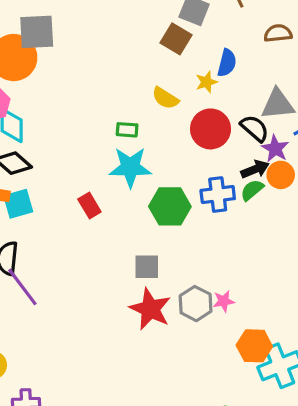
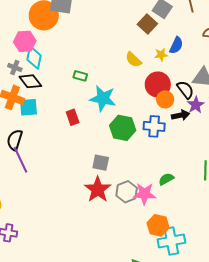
green rectangle: (127, 130) -> (80, 76), moved
orange circle: (281, 175) -> (165, 99), moved
green semicircle: (252, 190) -> (166, 179), moved
pink star: (224, 301) -> (145, 194), size x1.6

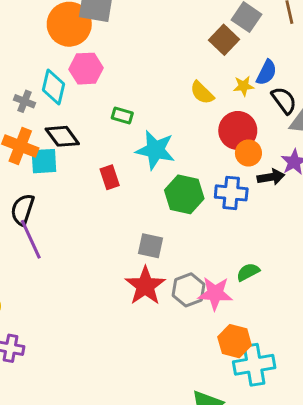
pink hexagon: (25, 41) -> (86, 69), moved
black diamond: (30, 81) -> (62, 136), moved
black semicircle: (185, 90) -> (284, 100), moved

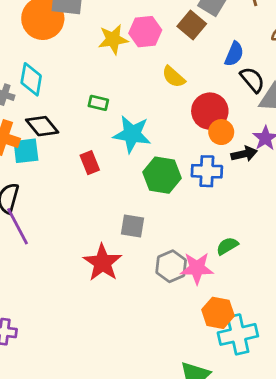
pink hexagon: (86, 69) -> (145, 32), moved
yellow star: (244, 86) -> (113, 39), moved, size x1.5
red star: (145, 286) -> (102, 263), moved

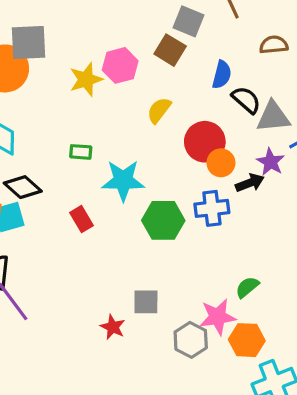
yellow semicircle: (174, 77) -> (159, 110), turned 95
gray square: (132, 226) -> (146, 302), moved
red star: (102, 263) -> (113, 327), size x0.6
gray hexagon: (171, 266) -> (191, 340), moved
orange hexagon: (218, 313) -> (247, 340), moved

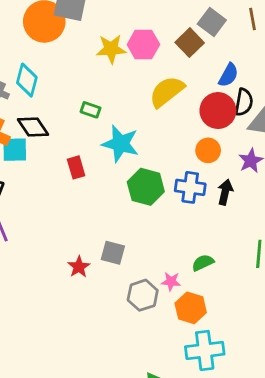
black semicircle: (246, 100) -> (244, 102), turned 44
yellow semicircle: (159, 110) -> (167, 92), size x1.5
red circle: (205, 142) -> (218, 111), moved
black arrow: (250, 183) -> (225, 192), moved, turned -70
pink star: (218, 317) -> (171, 281), size x0.6

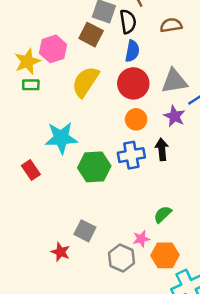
black semicircle: (244, 102) -> (128, 22), moved
green rectangle: (90, 110) -> (31, 85), moved
gray square: (113, 253) -> (85, 231), turned 30

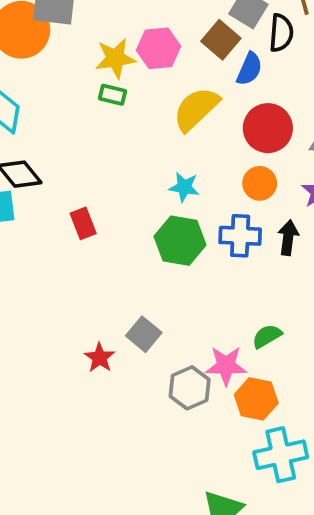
blue semicircle: (132, 51) -> (249, 69), moved
cyan star: (61, 138) -> (184, 187), moved, size x0.6
pink star: (141, 239) -> (226, 366), size x1.5

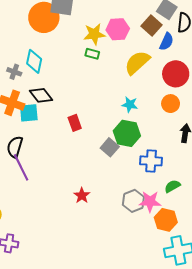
blue cross: (240, 236) -> (151, 161), moved
gray square: (144, 334) -> (110, 147), moved
gray hexagon: (190, 388) -> (133, 201), moved

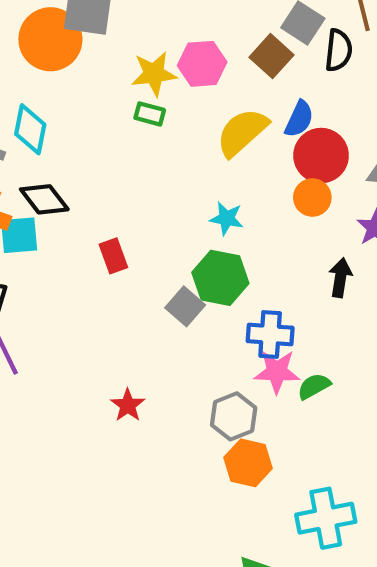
blue semicircle: (167, 42) -> (299, 119), moved
orange circle: (171, 104) -> (312, 198), moved
pink star: (150, 202) -> (277, 372), moved
orange hexagon: (166, 220) -> (248, 463), moved

